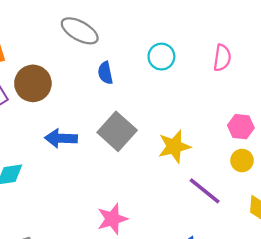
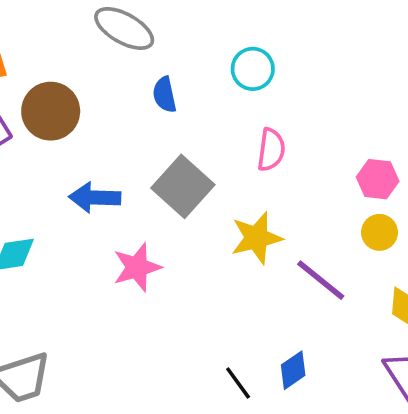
pink semicircle: (222, 58) -> (271, 150), moved
yellow star: (174, 146) -> (256, 238), moved
pink star: (112, 219) -> (137, 267), moved

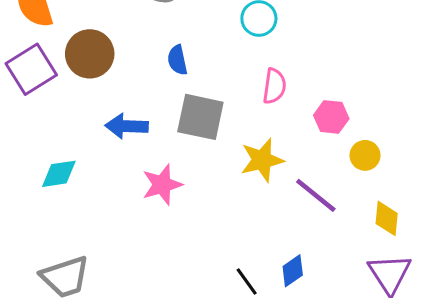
blue semicircle: (165, 95) -> (177, 60), moved
pink hexagon: (378, 179) -> (331, 117), moved
gray square: (183, 186) -> (200, 117), turned -30

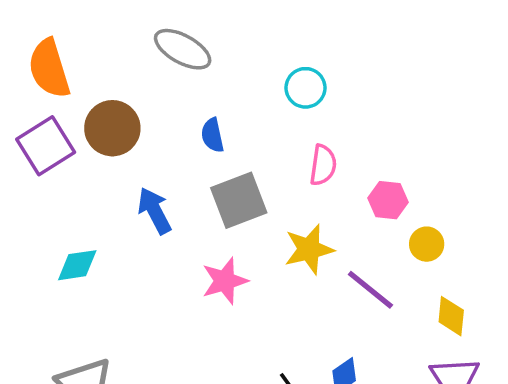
gray square: (200, 117) -> (239, 200), turned -33
blue arrow: (127, 126) -> (155, 211), turned 60
pink star: (162, 185) -> (225, 281), moved

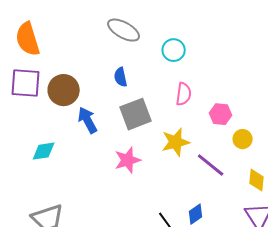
gray ellipse: (183, 49) -> (124, 30), moved
brown circle: (112, 128) -> (64, 90), moved
purple square: (46, 146) -> (26, 83), turned 36

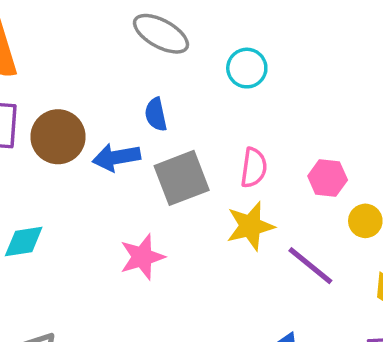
pink semicircle: (184, 94) -> (254, 168), moved
blue arrow: (88, 120) -> (116, 157), moved, turned -72
pink star: (128, 160) -> (142, 257), moved

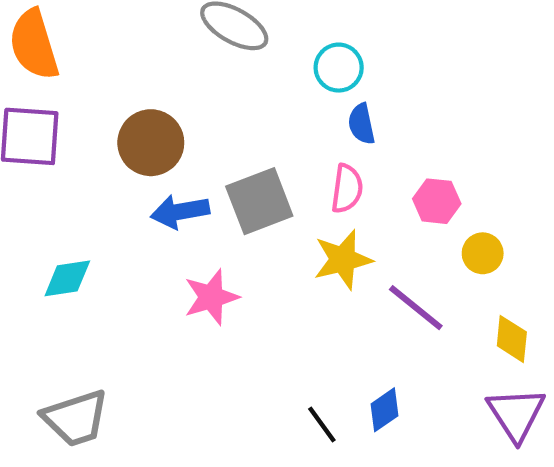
blue semicircle: (156, 114) -> (362, 124), moved
brown circle: (58, 137) -> (151, 143), moved
blue arrow: (116, 157) -> (180, 212), moved

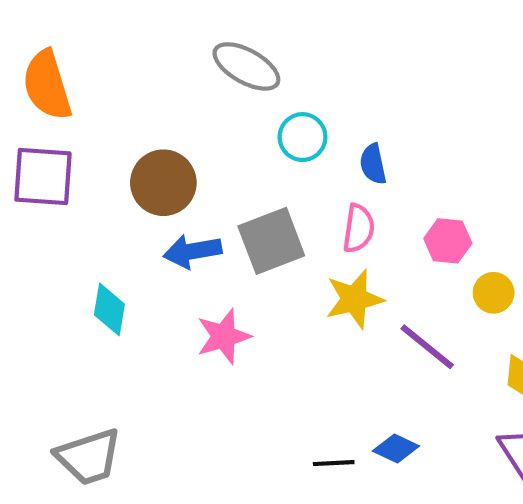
cyan circle: (339, 68) -> (302, 137), moved
cyan diamond: (67, 278) -> (109, 309), moved, turned -72
blue diamond: (385, 410) -> (396, 449), turned 60
black line: (322, 424) -> (334, 463), turned -57

